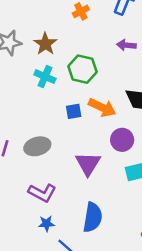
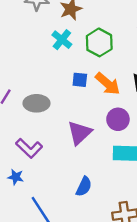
blue semicircle: (93, 217) -> (84, 186), moved, size x0.7
blue star: (46, 224) -> (16, 177), moved

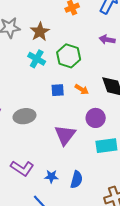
orange arrow: (108, 84) -> (82, 89), size x0.6
purple L-shape: (29, 148) -> (22, 168), moved
blue star: (16, 177) -> (51, 176), moved

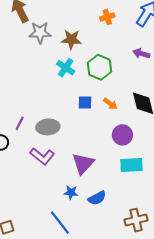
brown star: (40, 32) -> (71, 39), turned 30
purple triangle: (65, 135) -> (83, 164), moved
purple L-shape: (22, 168) -> (42, 156), moved
blue semicircle: (77, 180) -> (97, 198), turned 42

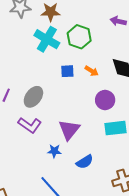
cyan cross: (66, 68) -> (47, 39), size x1.4
gray ellipse: (48, 127) -> (33, 97), turned -45
blue star: (71, 193) -> (54, 151), moved

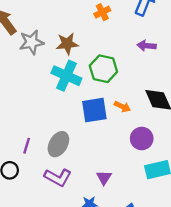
blue square: (67, 71) -> (94, 110), size x1.6
purple triangle: (69, 130) -> (104, 177), size x0.6

